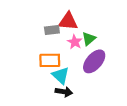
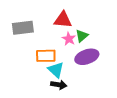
gray rectangle: (52, 30) -> (23, 28), moved, size x1.5
purple ellipse: (94, 61) -> (87, 57), turned 30

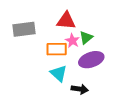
orange rectangle: (46, 56) -> (57, 49), moved
black arrow: (59, 85) -> (80, 89), moved

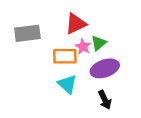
red triangle: (66, 21) -> (76, 24), turned -30
black arrow: (80, 89) -> (105, 100), moved, turned 56

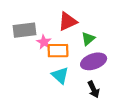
pink star: (83, 47) -> (44, 42), moved

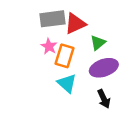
gray rectangle: (25, 30) -> (53, 19), moved
orange rectangle: (58, 51) -> (64, 56), turned -72

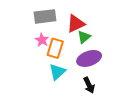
red triangle: (75, 24) -> (76, 24), moved
cyan triangle: (67, 83) -> (57, 72), turned 36

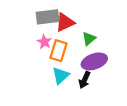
red triangle: (76, 24) -> (65, 22), moved
black arrow: (89, 85) -> (85, 80), moved, turned 49

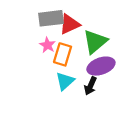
green triangle: (89, 39) -> (95, 42), size x1.6

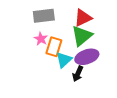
red triangle: (70, 24) -> (83, 18), moved
cyan triangle: (65, 81) -> (64, 60), moved

